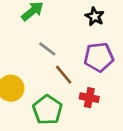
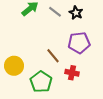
gray line: (47, 49) -> (55, 12), moved

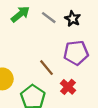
red cross: (72, 73) -> (68, 87), turned 32

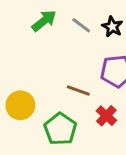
brown line: (46, 68) -> (78, 90), turned -30

